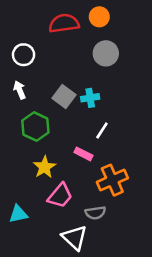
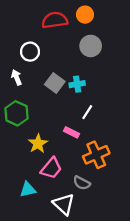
white circle: (24, 55) -> (30, 52), moved
green hexagon: (35, 127) -> (17, 113), moved
gray semicircle: (95, 213) -> (82, 183), turned 36
cyan triangle: (18, 214) -> (28, 190), moved

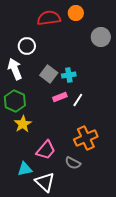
gray circle: (91, 46) -> (101, 37), moved
white arrow: (17, 77) -> (15, 69), size x1.5
pink rectangle: (72, 132) -> (60, 97), moved, turned -48
yellow star: (38, 144) -> (23, 124), moved
white triangle: (64, 204) -> (45, 182), moved

